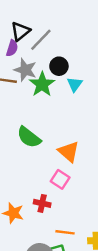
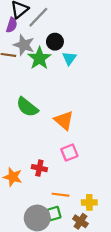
pink square: (60, 179) -> (69, 153), moved, turned 35

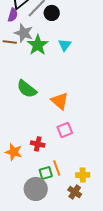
black circle: (55, 42) -> (52, 13), moved
orange line: (60, 195) -> (57, 168), turned 63
green square: (54, 214) -> (46, 173), moved

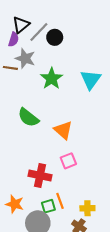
green star: (38, 45) -> (52, 78), moved
cyan triangle: (65, 45) -> (91, 80), moved, size x1.5
red cross: (38, 144) -> (40, 176), size x1.5
orange star: (14, 152) -> (15, 204), moved

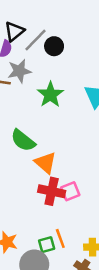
gray star: (25, 58) -> (19, 71), turned -30
orange triangle: (63, 130) -> (45, 163), moved
red cross: (40, 176) -> (52, 191), moved

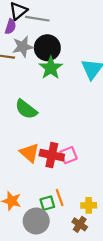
gray line: (35, 40) -> (37, 19), turned 55
black circle: (54, 46) -> (47, 48), moved, size x1.5
orange triangle: (45, 163) -> (29, 153), moved

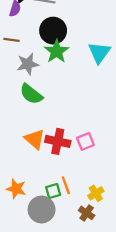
gray star: (23, 47) -> (28, 64), moved
pink square: (69, 155) -> (85, 141), moved
yellow cross: (89, 205) -> (96, 193), turned -32

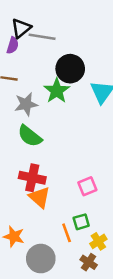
black circle: (53, 31) -> (70, 69), moved
orange triangle: (35, 139) -> (40, 197), moved
red cross: (58, 141) -> (32, 178), moved
green square: (53, 191) -> (81, 222), moved

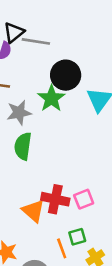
green semicircle: (30, 136) -> (23, 146), turned 60
red cross: (32, 178) -> (55, 199), moved

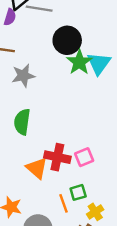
green star: (51, 98) -> (79, 62), moved
green semicircle: (23, 146) -> (22, 122), moved

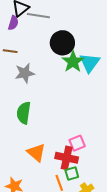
red cross: (57, 157) -> (67, 158), moved

